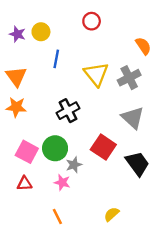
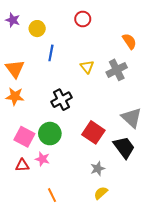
purple star: (17, 34) -> (13, 20), moved
yellow triangle: (96, 74) -> (87, 67), size x0.6
gray triangle: (133, 118) -> (132, 118), moved
gray star: (74, 165) -> (98, 169), moved
pink star: (62, 182) -> (42, 159), moved

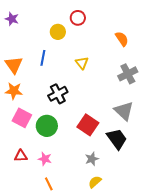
yellow circle: (37, 29) -> (58, 32), moved
blue line: (51, 53) -> (43, 58), moved
gray cross: (117, 70) -> (128, 74), moved
pink square: (24, 137) -> (22, 118), moved
pink star: (42, 159) -> (45, 159), moved

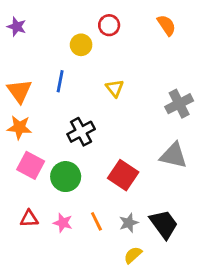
orange semicircle: (122, 39) -> (167, 25), moved
gray triangle: (124, 111) -> (174, 156), turned -30
black trapezoid: (117, 139) -> (164, 224), moved
orange line: (49, 184) -> (96, 221), moved

